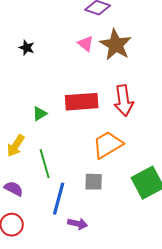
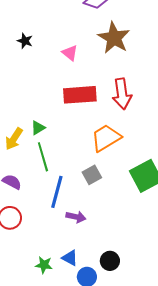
pink triangle: (86, 44) -> (70, 53), moved
green triangle: (40, 114) -> (38, 128), moved
gray square: (94, 182) -> (92, 175), turned -30

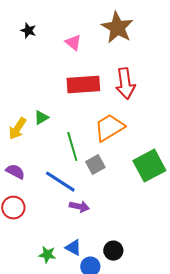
green line: (43, 157) -> (72, 147), moved
blue line: (57, 192) -> (60, 182), turned -72

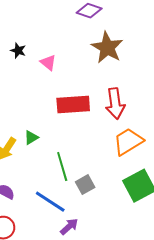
pink triangle: (73, 43) -> (48, 63), moved
orange trapezoid: (109, 128) -> (128, 142), moved
purple arrow: (79, 207) -> (69, 227), turned -54

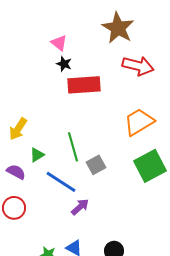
black star: (18, 51) -> (64, 64), moved
red arrow: (115, 104) -> (138, 66), moved, turned -68
green triangle: (31, 138) -> (37, 155), moved

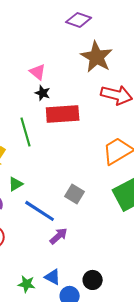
green line: (73, 147) -> (26, 132), moved
gray square: (96, 165) -> (75, 194), turned -30

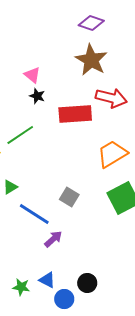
purple diamond: (79, 20) -> (91, 23), moved
red rectangle: (63, 114) -> (75, 114), moved
green line: (26, 132) -> (20, 135), turned 72

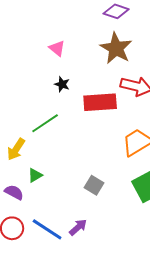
pink triangle: (32, 75) -> (57, 48), moved
blue line: (34, 214) -> (47, 229), moved

